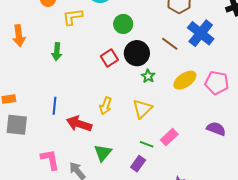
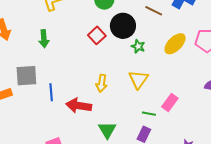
gray square: (17, 125) -> (26, 76), moved

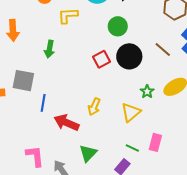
green star: (138, 46) -> (147, 92), moved
pink rectangle: (170, 103) -> (155, 142), turned -36

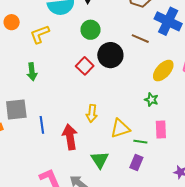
green star: (147, 92) -> (151, 100), moved
yellow triangle: (131, 112) -> (120, 128), moved, turned 40
red arrow: (66, 123) -> (70, 137), turned 75

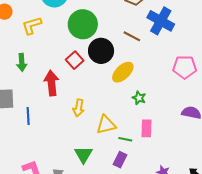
green circle: (91, 30) -> (83, 24), size x1.5
yellow ellipse: (163, 71) -> (123, 72), moved
red arrow: (70, 137) -> (51, 83), moved

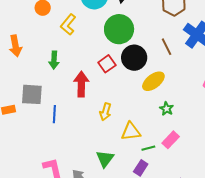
yellow L-shape: (32, 25) -> (68, 25), turned -40
brown line: (132, 36) -> (167, 47), turned 30
pink rectangle: (147, 128) -> (171, 140), turned 36
green line: (125, 139) -> (148, 148), turned -32

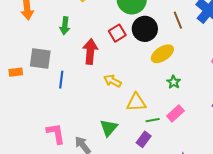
yellow arrow: (105, 112) -> (112, 81), turned 96

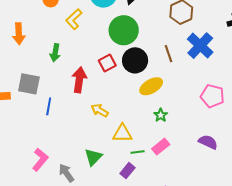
pink L-shape: (56, 133) -> (40, 160), turned 45

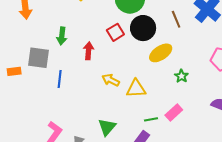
green arrow: (55, 53) -> (62, 36), moved
red arrow: (79, 80) -> (89, 51), size x0.7
green star: (161, 115) -> (181, 76), moved
yellow triangle: (122, 133) -> (136, 89), moved

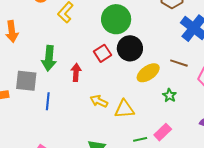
brown line: (176, 19) -> (179, 63), moved, turned -48
green arrow: (62, 36) -> (49, 58), size x1.4

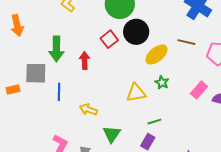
green star: (170, 95) -> (162, 82), moved
yellow arrow: (99, 101) -> (88, 109), moved
pink rectangle: (163, 132) -> (199, 90), moved

